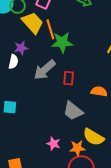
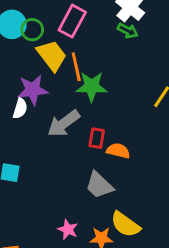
purple star: (21, 48) -> (33, 90), size x1.5
orange semicircle: (99, 91) -> (118, 151), moved

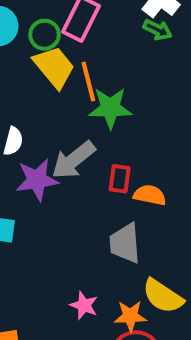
green circle: (32, 30) -> (45, 35), moved
purple star: (33, 90) -> (37, 180), moved
gray trapezoid: (99, 185) -> (125, 243), turned 44

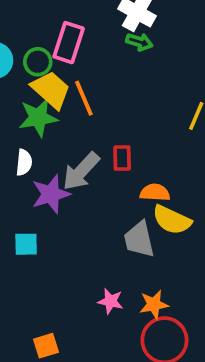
green star: (110, 108) -> (38, 118), moved
red rectangle: (120, 179) -> (122, 158), moved
yellow semicircle: (163, 296) -> (172, 220), moved

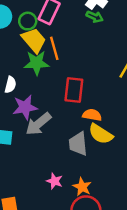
green star: (38, 118) -> (37, 63), moved
red rectangle: (122, 158) -> (74, 90), size x1.5
gray arrow: (81, 171) -> (38, 124), moved
orange star: (154, 304) -> (82, 187), turned 30

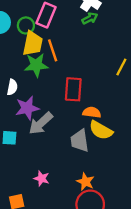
green arrow: (95, 17) -> (90, 18), turned -49
yellow trapezoid: (34, 40) -> (33, 43), turned 55
pink star: (54, 181) -> (42, 178), moved

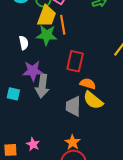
white semicircle: (12, 87) -> (24, 43), moved, turned -32
gray arrow: (41, 123) -> (42, 86), turned -50
pink star: (42, 178) -> (33, 144), moved

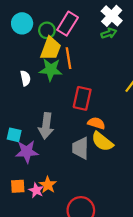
purple star: (33, 71) -> (27, 152), moved
orange star: (73, 142) -> (48, 185), moved
orange square: (10, 150) -> (18, 186), moved

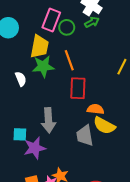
green circle: (47, 30) -> (67, 27), moved
orange line: (69, 58) -> (69, 60), moved

